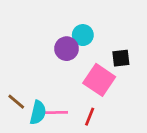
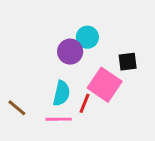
cyan semicircle: (38, 113) -> (61, 93), moved
red line: (90, 117) -> (84, 103), moved

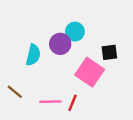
cyan semicircle: (61, 93) -> (33, 55), moved
red line: (84, 103) -> (72, 103), moved

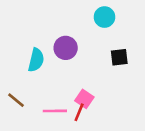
cyan circle: (75, 32) -> (104, 17), moved
pink square: (90, 72) -> (84, 99), moved, size x0.6

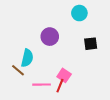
cyan semicircle: (36, 60) -> (27, 58), moved
brown line: (16, 100) -> (18, 70), moved

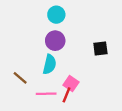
cyan circle: (79, 13) -> (56, 15), moved
cyan semicircle: (27, 58) -> (50, 64), moved

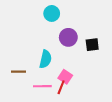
purple circle: (55, 41) -> (68, 37), moved
brown line: (20, 78) -> (18, 72), turned -40

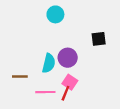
purple circle: (68, 37) -> (68, 58), moved
black square: (92, 45) -> (99, 39), moved

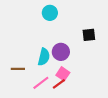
pink line: (45, 92) -> (41, 83), turned -36
red line: (65, 93) -> (59, 84), turned 32

